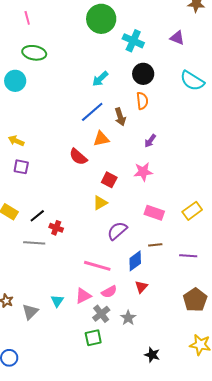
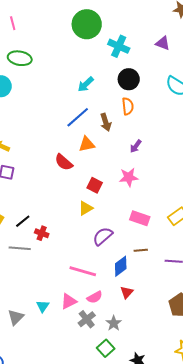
green square: (93, 338) -> (106, 348), moved, turned -30

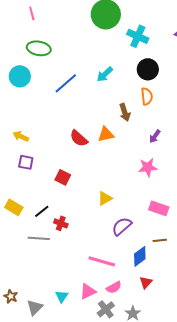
blue line: (78, 117) -> (66, 83), moved
red semicircle: (64, 162) -> (79, 138), moved
red square: (95, 185) -> (63, 177), moved

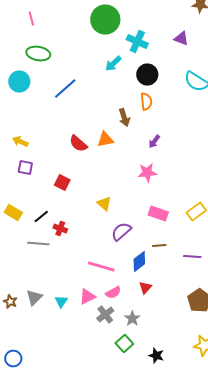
cyan arrow: (105, 74) -> (113, 64), moved
yellow triangle: (105, 198) -> (104, 204), turned -49
gray triangle: (35, 307) -> (34, 298), moved

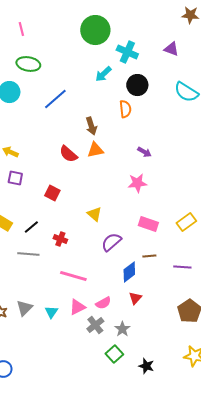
orange semicircle: (146, 102) -> (125, 109), moved
brown arrow: (124, 118) -> (91, 126), moved
purple arrow: (154, 142) -> (144, 152), turned -96
red cross: (60, 228) -> (60, 239), moved
pink line: (101, 266) -> (73, 276), moved

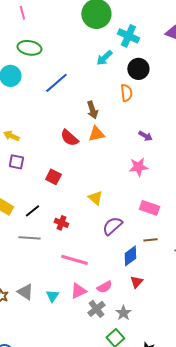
gray triangle: (24, 308) -> (25, 292), turned -42

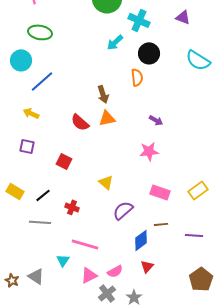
blue line: (56, 83) -> (42, 81), moved
yellow arrow: (11, 136) -> (31, 113), moved
cyan triangle: (52, 296) -> (63, 260), moved

